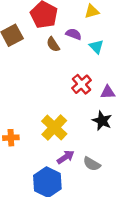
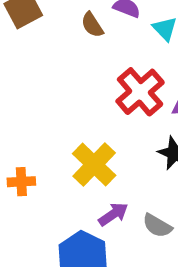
red cross: (82, 84) -> (140, 92), size x1.4

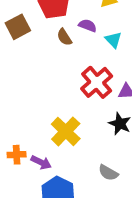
orange cross: (21, 182) -> (17, 155), moved
purple arrow: (113, 214) -> (41, 162), moved, turned 60

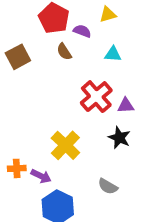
purple semicircle: (88, 26) -> (82, 31), moved
brown square: (18, 27) -> (18, 57), moved
cyan triangle: (113, 40) -> (113, 54), turned -42

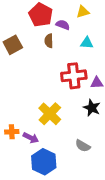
brown semicircle: (64, 52) -> (49, 41), turned 32
red cross: (96, 97) -> (74, 76), turned 35

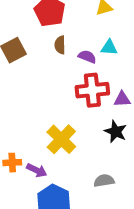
purple semicircle: (63, 25) -> (87, 57), moved
gray semicircle: (83, 146) -> (104, 181), turned 140

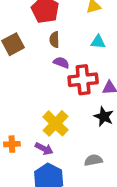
purple semicircle: (87, 57) -> (61, 63), moved
purple arrow: (37, 170) -> (44, 149), moved

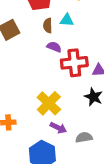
cyan triangle: (98, 42) -> (67, 20), moved
purple arrow: (44, 149) -> (58, 128), moved

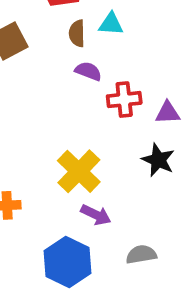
red cross: (74, 63) -> (124, 100), size x0.7
gray semicircle: (84, 137) -> (141, 254), moved

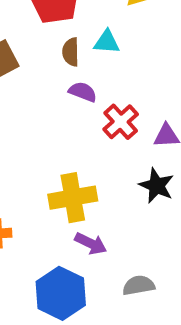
red cross: (124, 100) -> (121, 122), turned -36
yellow cross: (79, 171) -> (73, 198), turned 36

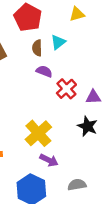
cyan triangle: (107, 42) -> (58, 42), turned -42
yellow cross: (73, 198) -> (38, 133), turned -32

